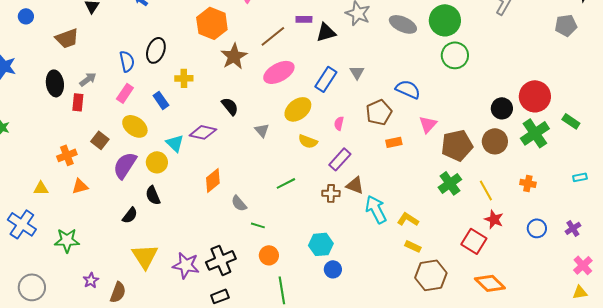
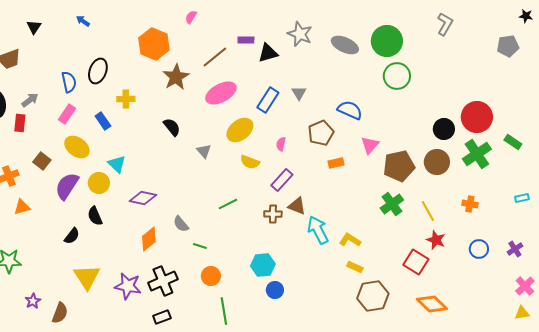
purple diamond: (203, 132) -> (143, 198), moved
orange diamond: (213, 180) -> (149, 239), moved

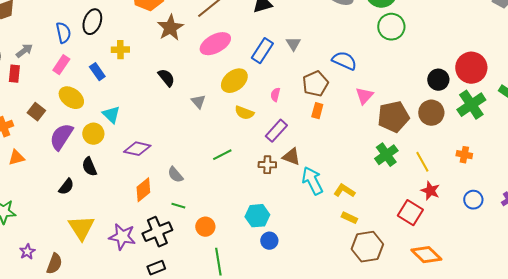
orange rectangle: (336, 163) -> (317, 111), moved, turned -63
green line: (200, 246) -> (178, 206), moved

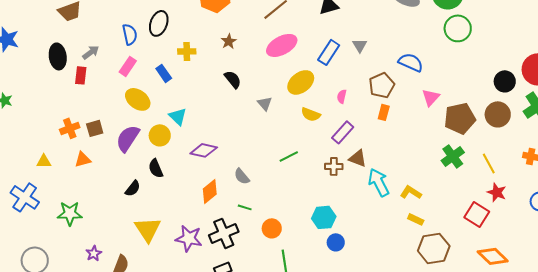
brown star: (170, 28) -> (229, 41), moved, size x0.6
brown square: (36, 112) -> (95, 128), moved, turned 36

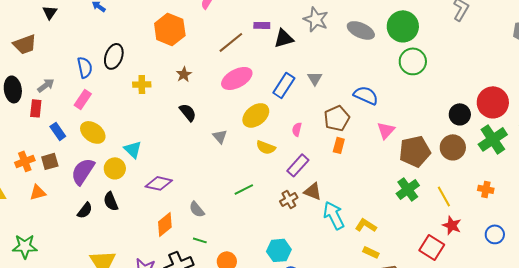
blue rectangle: (164, 73) -> (58, 131), moved
brown cross: (334, 166) -> (289, 199), turned -30
black semicircle: (133, 188) -> (85, 210), moved

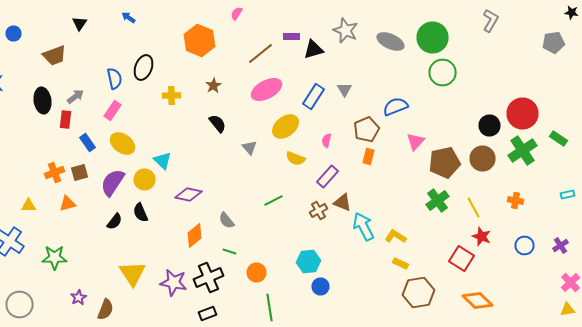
blue semicircle: (366, 95) -> (396, 106), turned -45

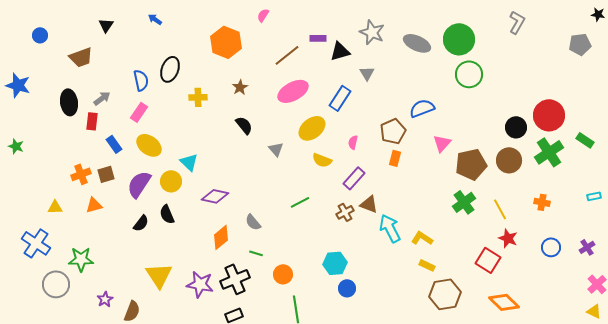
gray triangle: (344, 90) -> (367, 73), moved
gray circle: (20, 304) -> (56, 284), moved
yellow triangle: (568, 310) -> (594, 311), turned 35

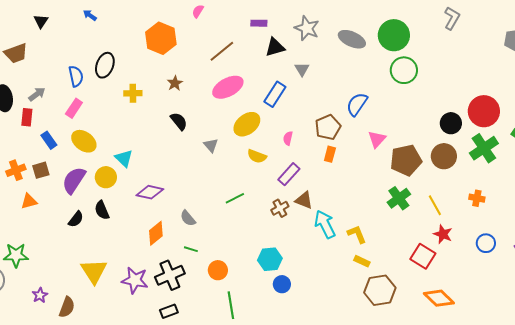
purple rectangle: (318, 38) -> (259, 23), moved
blue semicircle: (422, 108) -> (357, 104), turned -35
yellow L-shape: (422, 238) -> (357, 234), turned 35

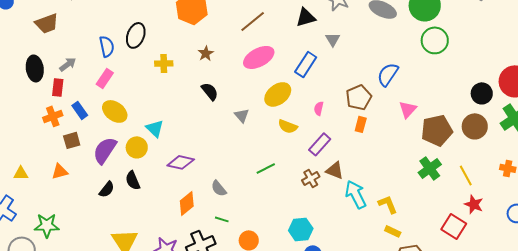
orange cross: (16, 170) -> (53, 116), moved

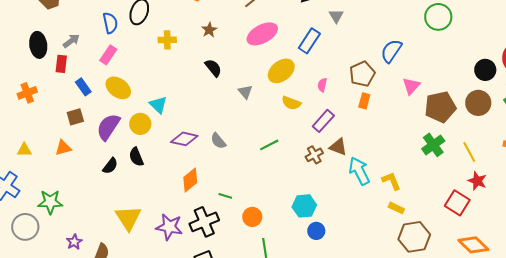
orange cross: (53, 116) -> (27, 93), moved
gray semicircle: (219, 188) -> (218, 141), moved

